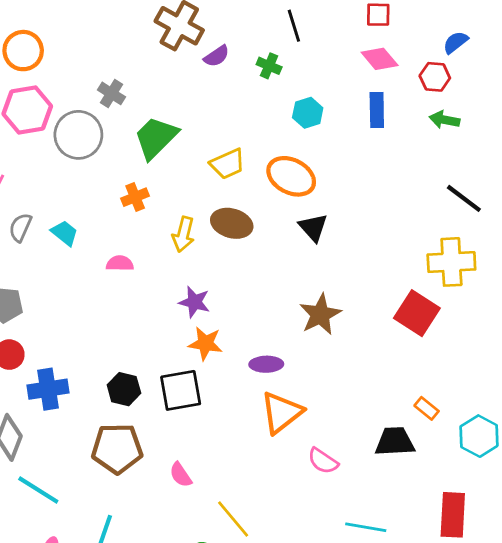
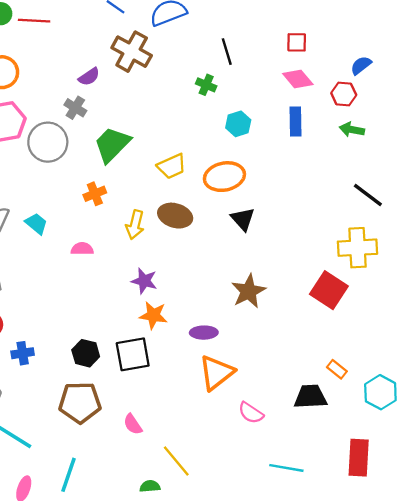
purple semicircle: (217, 56) -> (89, 77), moved
orange ellipse: (291, 176) -> (224, 177), turned -39
blue cross: (48, 389) -> (23, 353), size x0.7

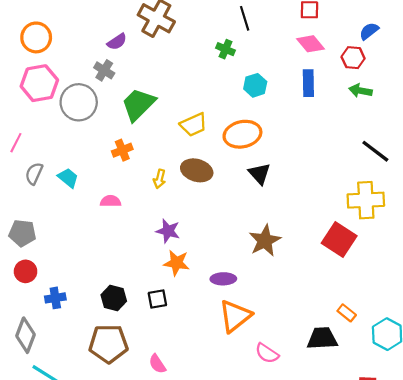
yellow arrow: (135, 225) -> (160, 179), size x0.7
black square: (133, 354) -> (157, 299), size x0.6

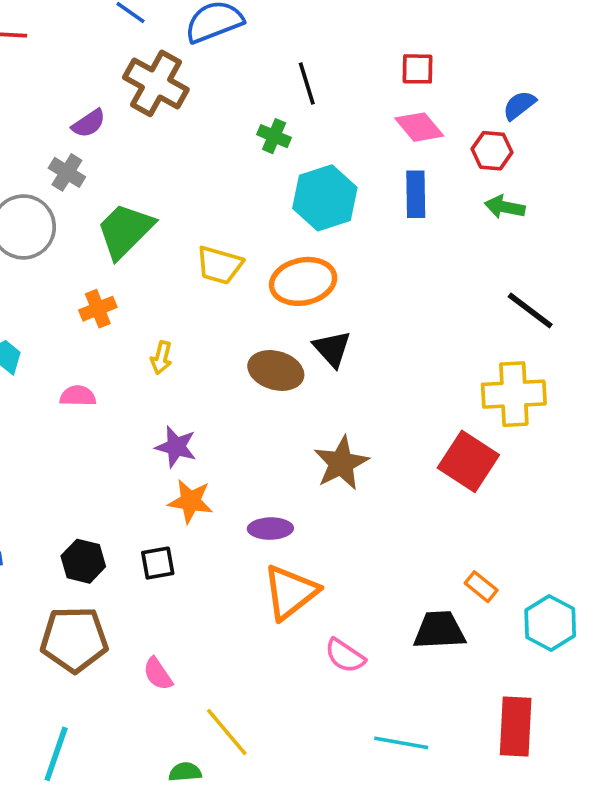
cyan hexagon: (255, 85) -> (325, 198), size x1.6
yellow trapezoid: (194, 125) -> (220, 265), turned 40
brown ellipse: (197, 170) -> (276, 370), moved

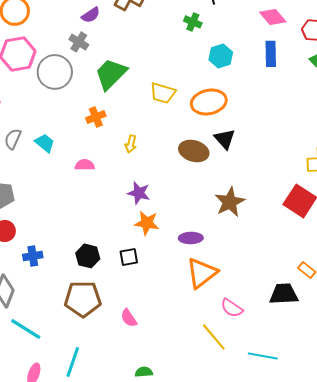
cyan hexagon: (325, 198) -> (221, 56), size x0.7
yellow line: (227, 732) -> (214, 337), moved

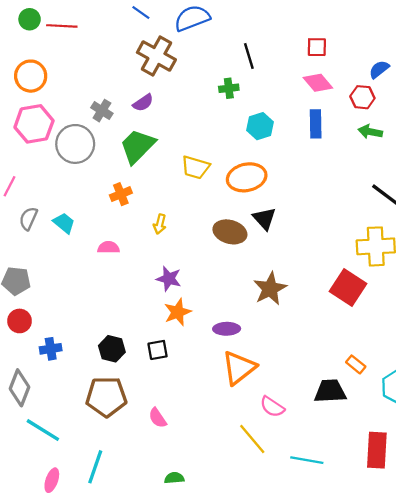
purple semicircle: (91, 15) -> (143, 103), moved
green cross: (193, 22) -> (229, 88), turned -30
orange star: (147, 223) -> (178, 312), turned -30

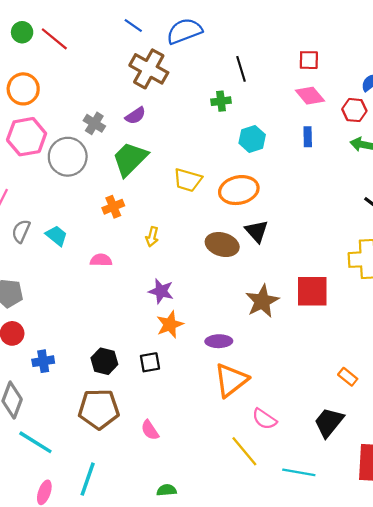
red line: (62, 26) -> (54, 39), turned 36
blue rectangle: (316, 124) -> (308, 137), size x0.7
red square: (348, 288) -> (312, 291), moved, turned -33
black trapezoid: (330, 391) -> (329, 422), moved, turned -48

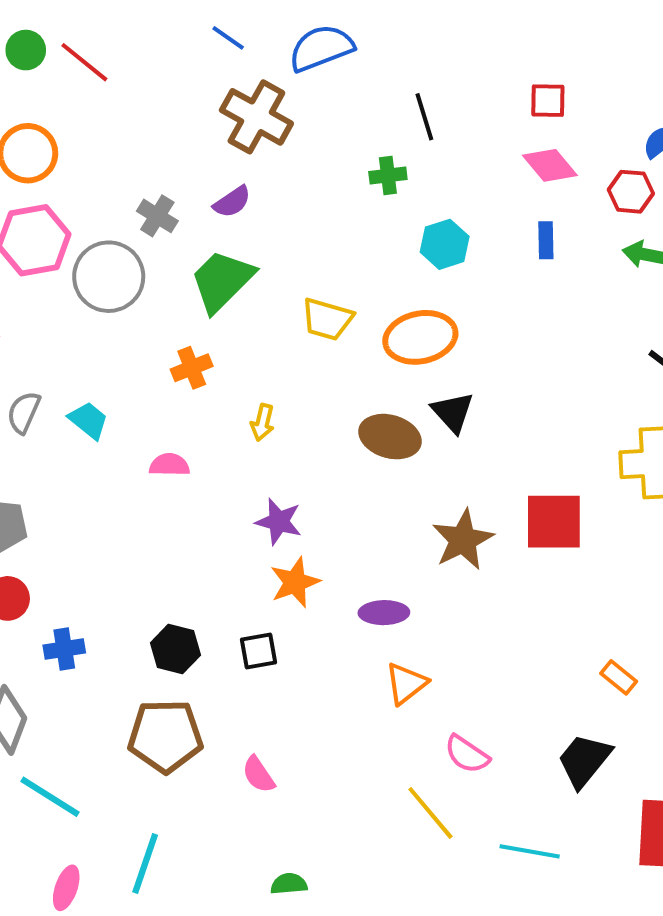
orange triangle: (231, 380) -> (406, 683), size x0.7

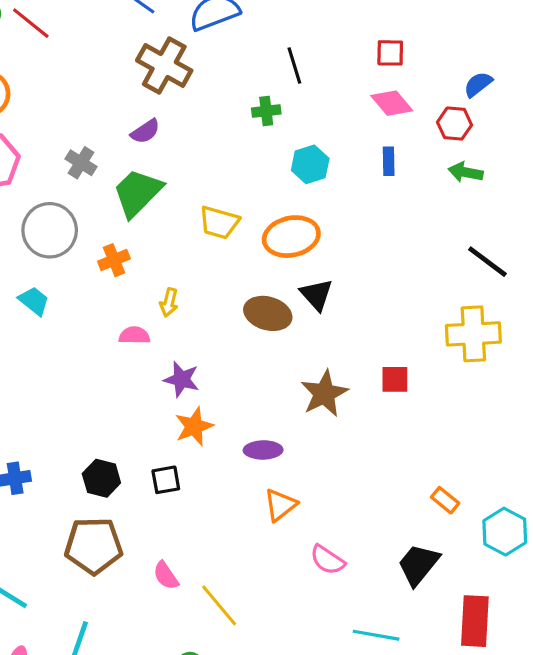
gray cross: (157, 216) -> (81, 163), moved
gray circle: (109, 277) -> (50, 230), moved
pink semicircle: (169, 465) -> (134, 335), moved
red square: (554, 522) -> (395, 379), size x0.6
yellow line: (430, 813) -> (219, 605), moved

